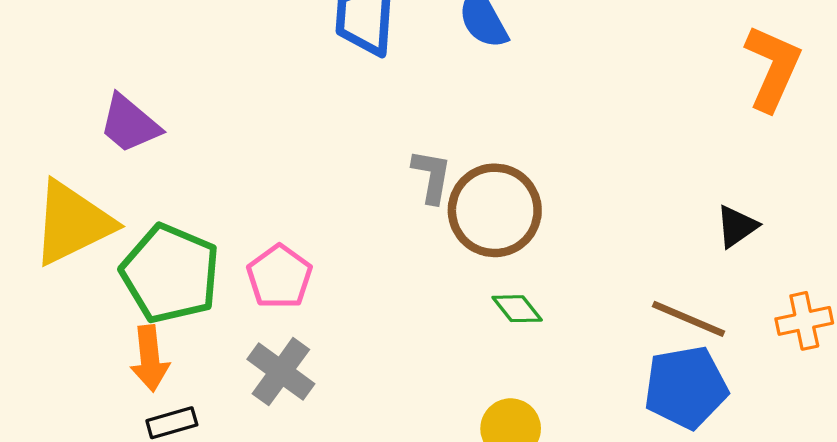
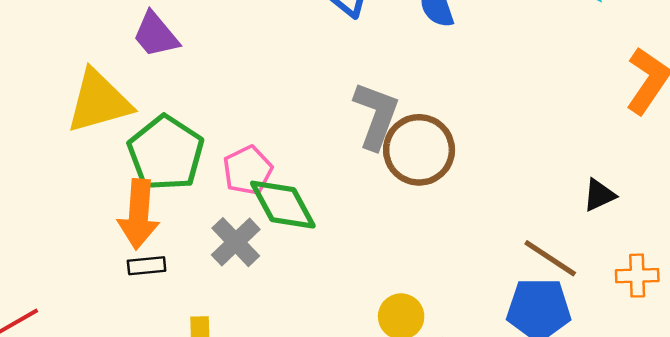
gray L-shape: (432, 176) -> (376, 115), size x1.6
green diamond: (517, 309) -> (283, 205), moved, size x1.8
orange arrow: (150, 358) -> (139, 214), size x1.4

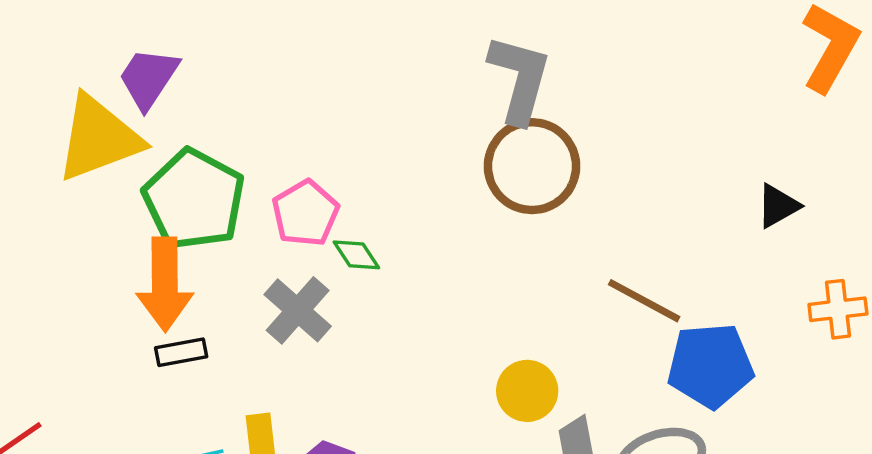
purple trapezoid: (156, 35) -> (148, 78), moved, turned 78
gray L-shape: (376, 115) -> (520, 79), moved
green diamond: (283, 205) -> (356, 255), size x0.5
brown line: (550, 258) -> (644, 301), moved

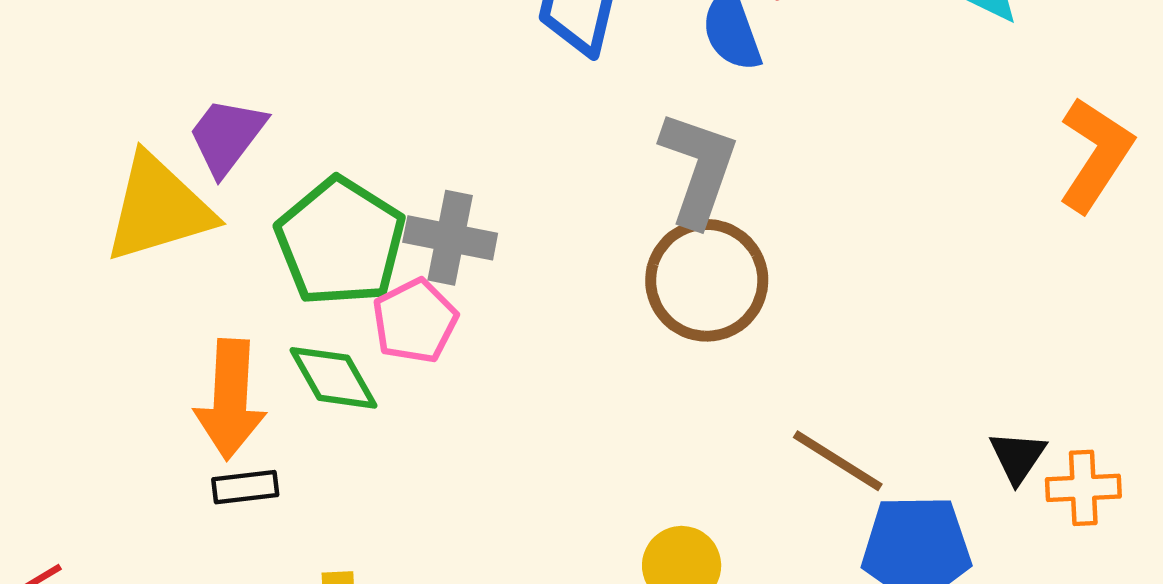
green pentagon: (194, 199) -> (340, 242), moved
black triangle: (778, 206) -> (1018, 457), moved, turned -30
green diamond: (356, 255) -> (333, 378), moved, size x1.5
gray cross: (298, 310) -> (450, 238), moved, turned -34

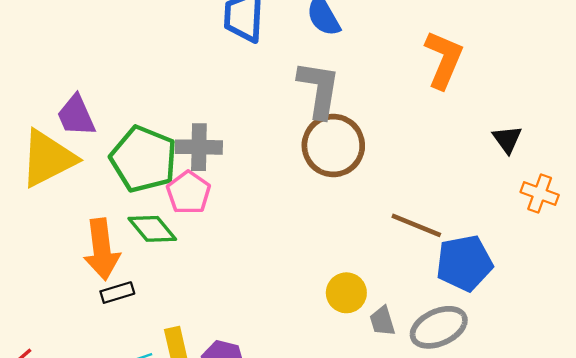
purple trapezoid: (227, 136) -> (76, 116), turned -51
orange L-shape: (1095, 154) -> (444, 59), moved
black triangle: (1018, 457) -> (507, 139), moved
orange cross: (1083, 488) -> (540, 194), moved, turned 33

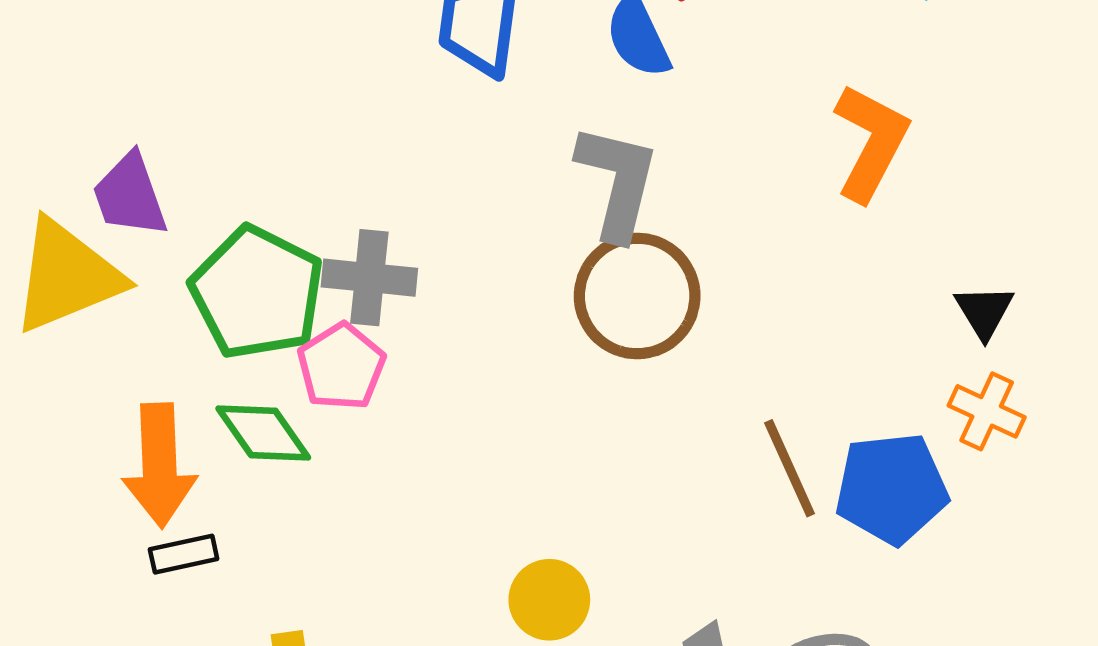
orange cross: (540, 194) -> (987, 411), moved
brown line: (416, 225) -> (790, 468), turned 39
blue pentagon: (464, 263) -> (891, 488), moved
yellow circle: (346, 293) -> (549, 600), moved

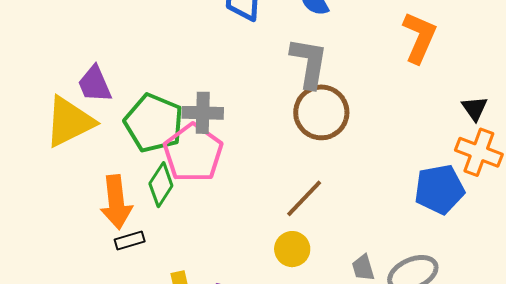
pink pentagon: (341, 367) -> (193, 153), size x1.5
orange cross: (987, 411) -> (479, 152), size x1.4
green diamond: (263, 433) -> (161, 185), turned 72
brown line: (790, 468) -> (304, 198), moved, turned 72

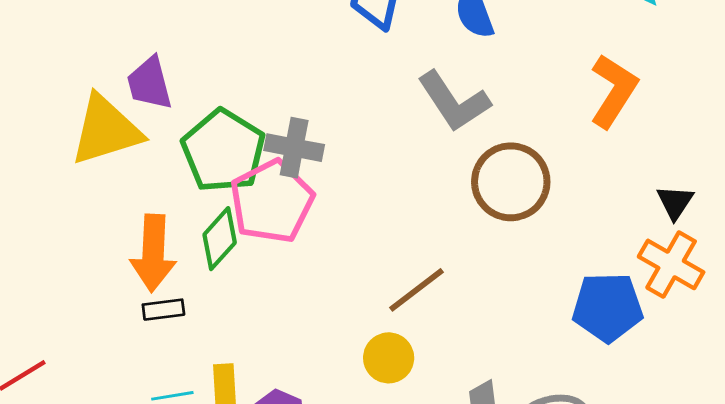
gray L-shape: (309, 63) -> (454, 101), turned 128
brown circle: (321, 112) -> (511, 182), moved

